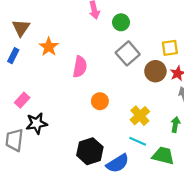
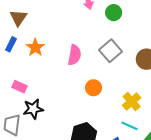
orange star: (49, 47) -> (35, 48), moved
gray square: (128, 53) -> (110, 51), moved
pink rectangle: (22, 100) -> (19, 87), turned 72

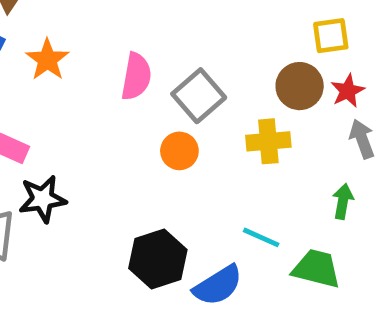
gray square: (110, 51) -> (199, 96), moved
yellow cross: (132, 102) -> (268, 141), moved, turned 36

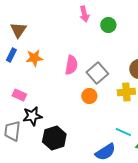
orange star: (47, 60) -> (34, 58), turned 30
black hexagon: (158, 259) -> (54, 138), moved

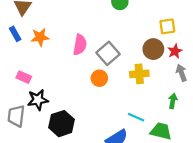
blue rectangle: (11, 55) -> (15, 34), turned -56

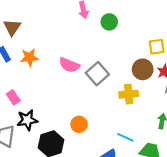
pink semicircle: (80, 45) -> (69, 65), turned 102
pink rectangle: (24, 77) -> (13, 97), turned 32
orange circle: (99, 78) -> (79, 124), moved

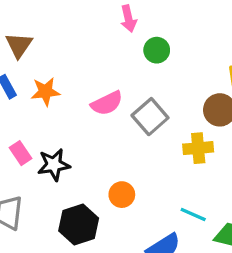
green circle: (109, 22) -> (157, 50), moved
pink semicircle: (69, 65) -> (107, 103), turned -48
black star: (27, 120) -> (54, 165), moved

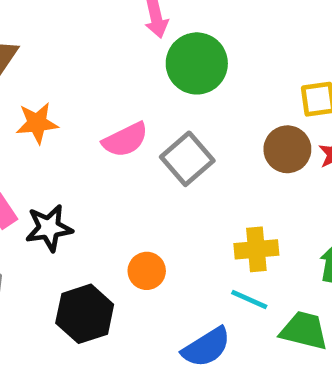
green circle: (157, 50) -> (197, 63), size x1.6
yellow cross: (198, 148) -> (256, 249), moved

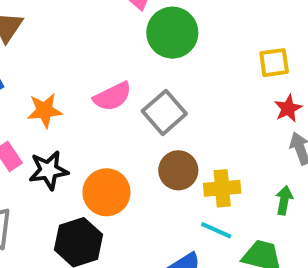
orange star: (37, 123) -> (45, 110), moved
brown circle: (287, 149) -> (178, 170), moved
orange circle: (147, 271) -> (106, 192), moved, size x1.5

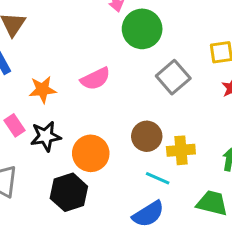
gray square: (164, 112) -> (173, 77), moved
cyan line: (216, 230) -> (158, 178), moved

